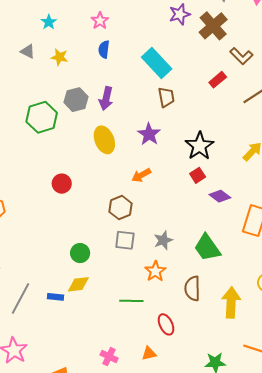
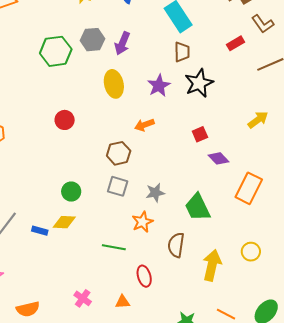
black star: (200, 146) -> (199, 83), moved

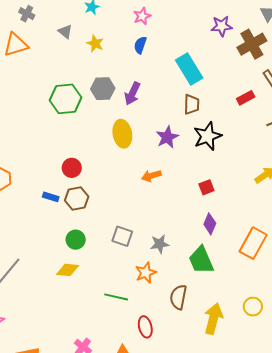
brown hexagon: (119, 153) -> (77, 198), moved
purple diamond: (218, 158) -> (210, 224), moved, turned 65
blue rectangle: (40, 231) -> (51, 197), moved

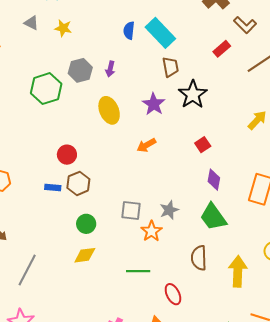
blue semicircle: (140, 45) -> (129, 30), moved
purple arrow: (132, 94) -> (110, 69), size x0.7
orange star: (146, 273) -> (151, 231), moved

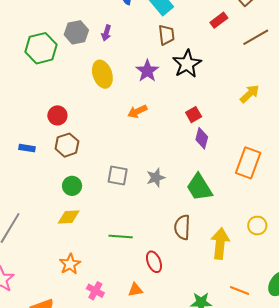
purple diamond: (214, 180) -> (202, 138), moved
blue rectangle: (53, 187) -> (27, 148), moved
orange star: (151, 231) -> (70, 264), moved

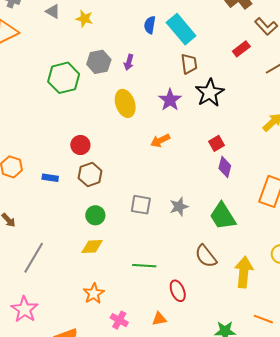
brown semicircle: (182, 227) -> (206, 256), turned -40

